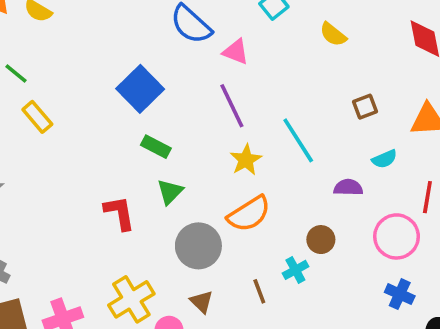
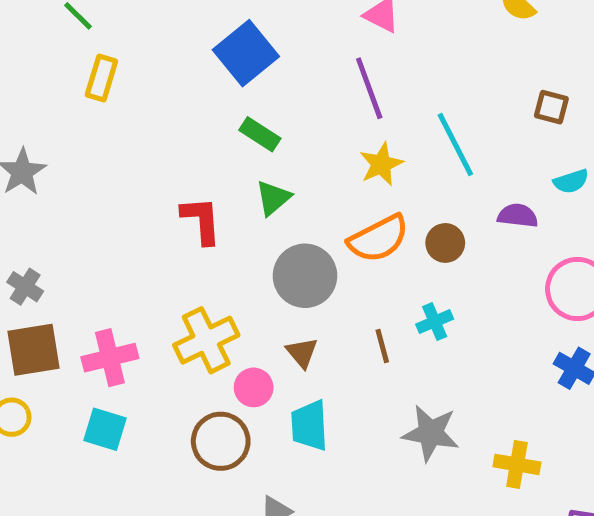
brown square: (365, 107) -> (551, 107), turned 30
yellow rectangle: (37, 117) -> (101, 78), turned 52
brown circle: (321, 240) -> (445, 243), moved

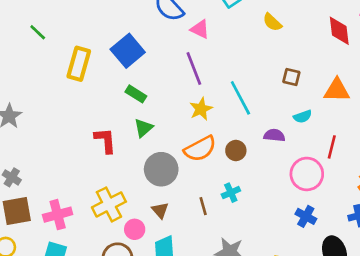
yellow rectangle: (101, 78) -> (79, 64), moved, size x1.4

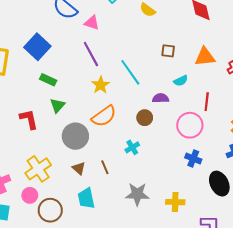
brown circle: (236, 151) -> (145, 118), moved
brown line: (203, 206) -> (105, 167), moved
pink circle: (135, 229) -> (30, 195), moved

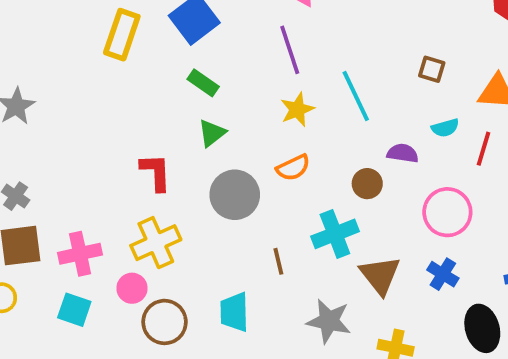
red line: (207, 102) -> (483, 149), moved
orange semicircle: (104, 116) -> (293, 168), size x0.7
red L-shape: (29, 119) -> (156, 172), moved
cyan cross: (132, 147) -> (335, 234), size x1.6
brown triangle: (79, 168) -> (380, 275), moved, size x1.6

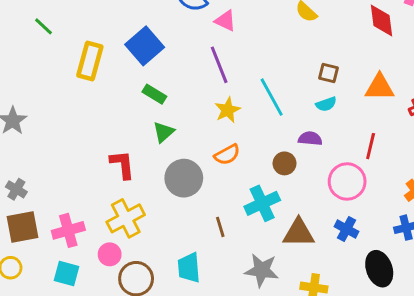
cyan semicircle: (445, 128) -> (326, 104), moved
red line: (483, 149) -> (371, 146), moved
brown triangle: (380, 275) -> (299, 233), turned -48

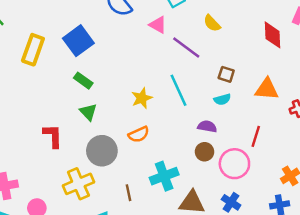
pink triangle: (225, 21) -> (158, 25), moved
purple line: (219, 65) -> (186, 47), moved, turned -36
green triangle: (163, 132) -> (88, 112), turned -36
brown circle: (285, 163) -> (205, 152), moved
yellow cross: (126, 218) -> (78, 184), moved

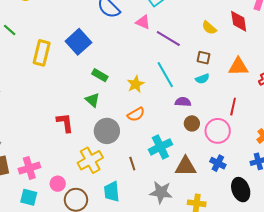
yellow semicircle: (212, 23) -> (209, 28), moved
green rectangle: (83, 81) -> (100, 75), moved
purple semicircle: (207, 126) -> (183, 102), moved

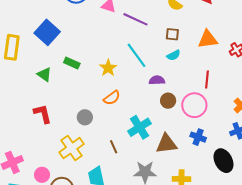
green triangle: (92, 100) -> (44, 74), moved
gray circle: (107, 131) -> (85, 117), size x0.6

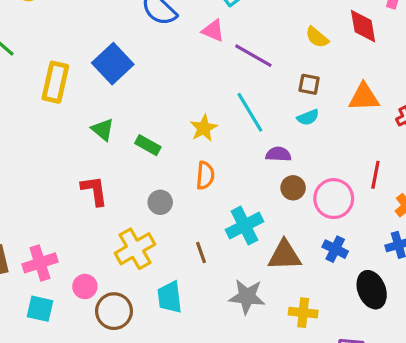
green rectangle: (72, 63) -> (148, 145), moved
red line: (207, 79) -> (375, 175), moved
orange semicircle: (112, 98) -> (205, 175), turned -54

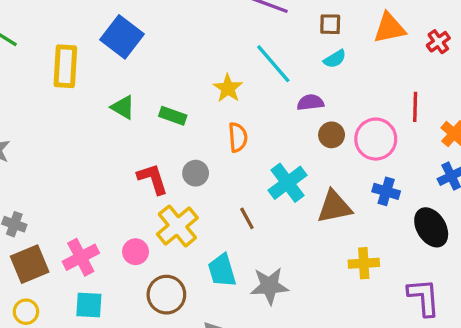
red L-shape: (94, 191) -> (153, 179), moved
pink circle: (85, 286) -> (136, 252), moved
gray star: (247, 297) -> (269, 286), moved

